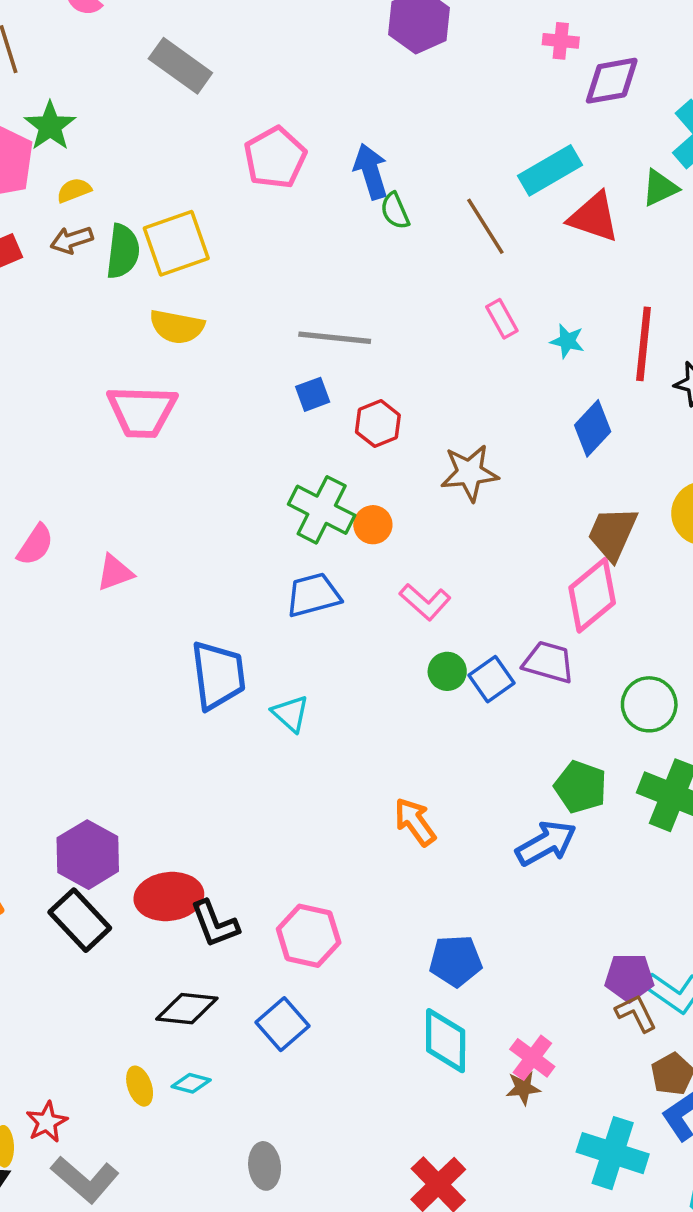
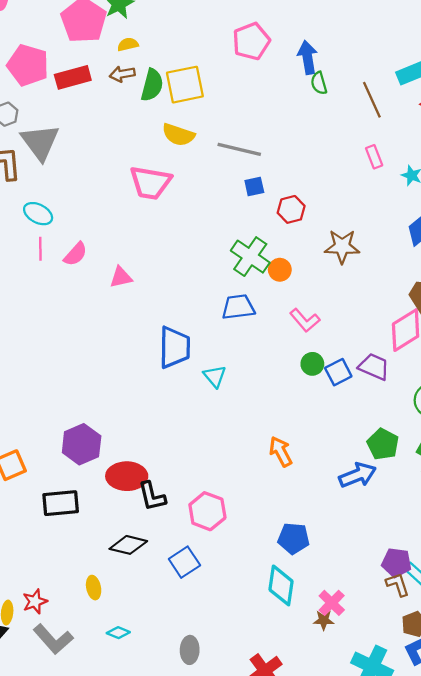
gray line: (335, 338) -> (239, 149), moved
black rectangle: (80, 920) -> (61, 503), moved, turned -60
cyan diamond: (191, 1083) -> (118, 633), moved
gray ellipse: (265, 1166) -> (190, 650), moved

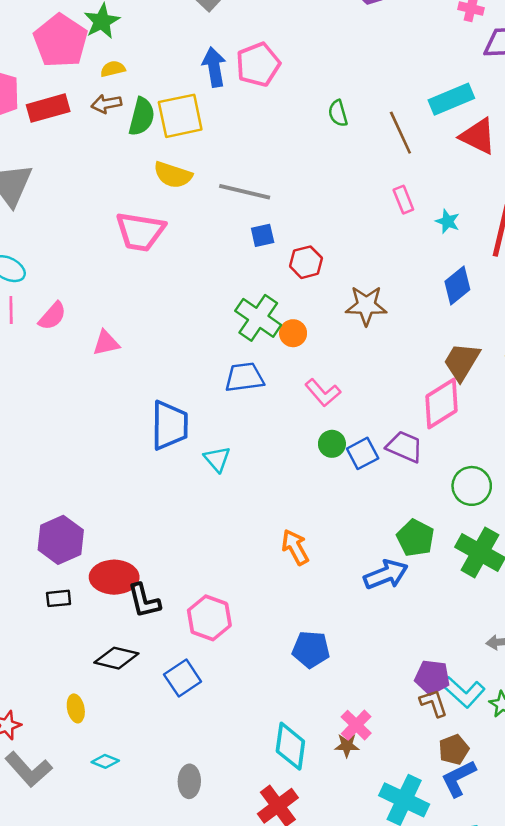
blue arrow: (308, 57) -> (214, 67), moved
black rectangle: (61, 503) -> (59, 598), moved, size x0.6
cyan diamond: (281, 585) -> (290, 746), moved

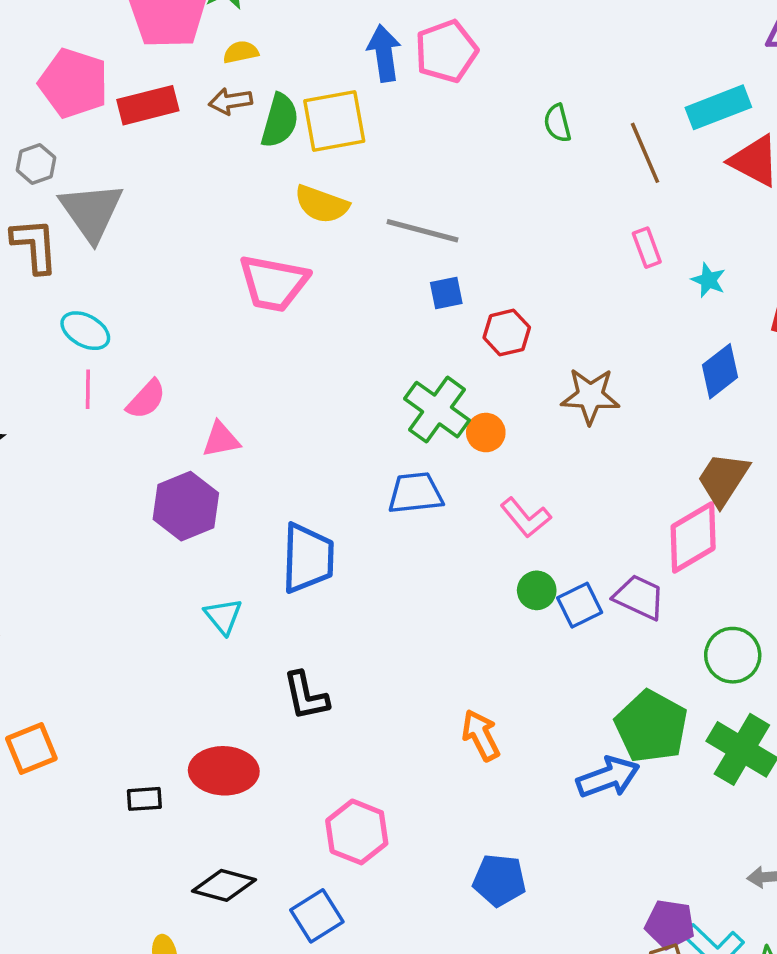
cyan triangle: (217, 459) -> (223, 616), moved
green pentagon: (415, 538) -> (651, 727), size x1.4
purple hexagon: (61, 540) -> (186, 506), moved
black L-shape: (144, 601) -> (306, 696), moved

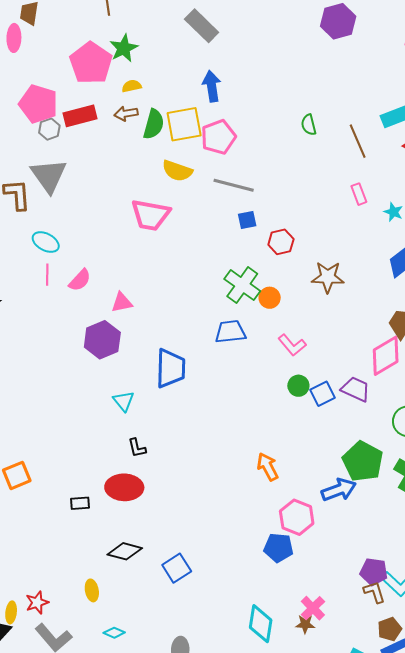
pink pentagon: (446, 51) -> (218, 137), moved
gray hexagon: (36, 164) -> (49, 129), moved
black L-shape: (306, 696) -> (137, 448), moved, size x0.7
pink hexagon: (357, 832) -> (297, 517), moved

